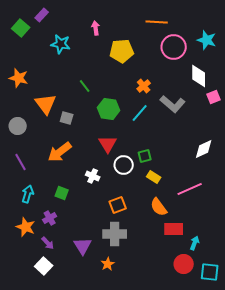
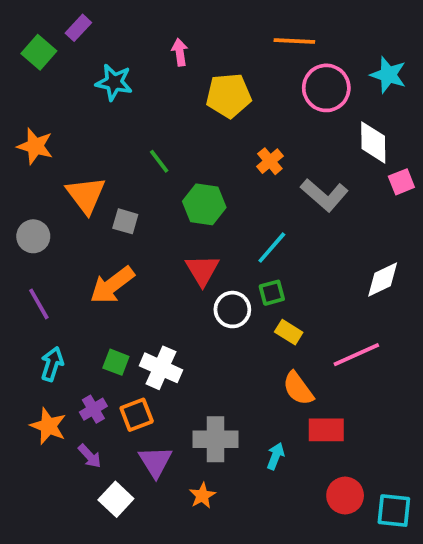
cyan line: (140, 113) -> (272, 248), moved
white cross: (93, 176) -> (161, 368), moved, size x1.5
orange square: (118, 205) -> (137, 415), moved
cyan arrow: (195, 243) -> (276, 456), moved
white square: (44, 266) -> (116, 499), moved

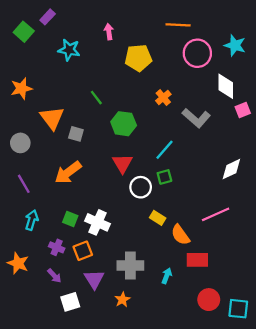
orange star: (35, 146) -> (21, 88), turned -30
yellow rectangle: (289, 332) -> (158, 218), moved
purple cross: (93, 409) -> (57, 247), turned -35
orange star: (48, 426) -> (18, 263), moved
white square: (116, 499) -> (70, 302), turned 30

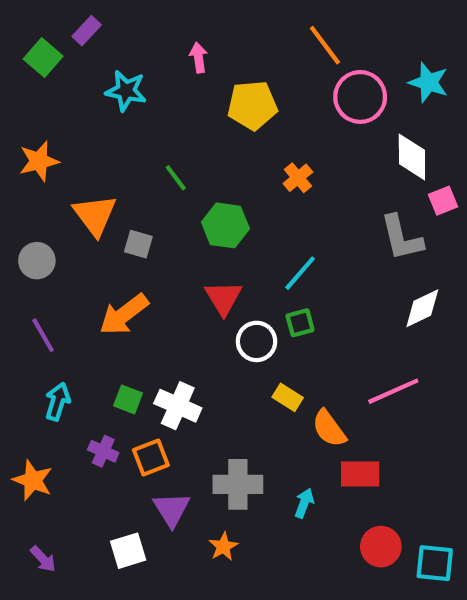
orange line: (178, 25) -> (325, 45), turned 50
gray L-shape: (196, 118) -> (402, 238), moved, turned 36
purple arrow: (54, 276) -> (43, 559), moved

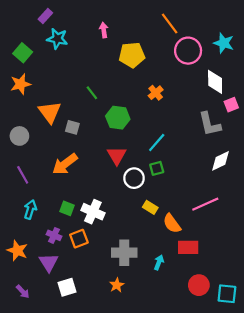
green square: (43, 58) -> (23, 53), moved
cyan star: (126, 91) -> (57, 39), moved
purple triangle: (172, 509) -> (49, 262), moved

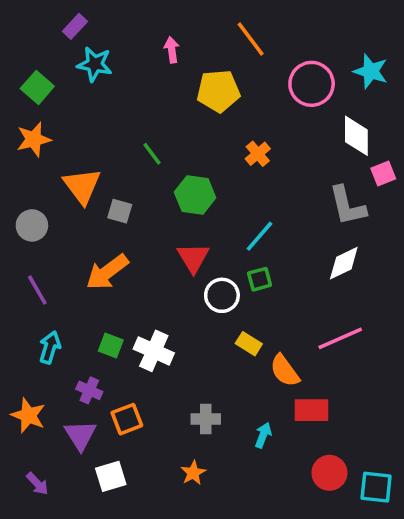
orange line: (170, 24) -> (251, 39), moved
white diamond: (220, 161) -> (344, 263), moved
orange square: (79, 239) -> (127, 419), moved
gray cross: (124, 253) -> (206, 419), size x0.7

